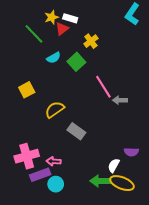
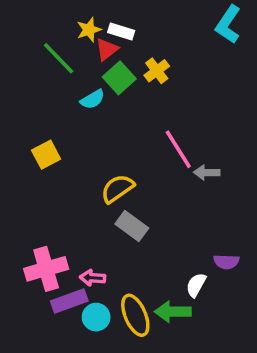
green square: (76, 62) -> (119, 78), moved
yellow semicircle: (55, 109) -> (117, 189), moved
yellow ellipse: (122, 183) -> (135, 315), moved, turned 45

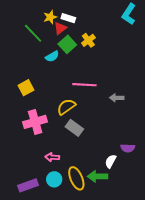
pink line: (178, 149) -> (84, 85), moved, turned -55
pink cross: (46, 269) -> (35, 122), moved
purple rectangle: (69, 301) -> (28, 185), moved

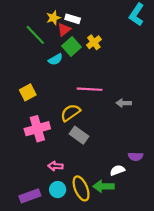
white semicircle: (111, 161) -> (117, 170), turned 40

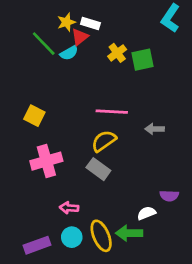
green square: (71, 47) -> (143, 60), moved, turned 30
cyan semicircle: (55, 59) -> (69, 53), moved
yellow square: (28, 92) -> (34, 116), turned -35
yellow semicircle: (70, 113) -> (104, 141), moved

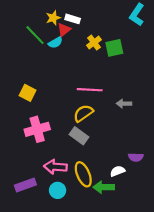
pink arrow: (69, 208) -> (55, 167), size x1.5
yellow ellipse: (101, 236) -> (83, 174), moved
purple rectangle: (37, 245) -> (25, 185), moved

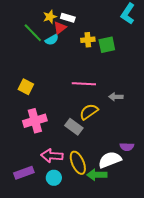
yellow cross: (94, 43) -> (88, 40), turned 32
yellow semicircle: (83, 113) -> (89, 112), moved
white semicircle: (118, 171) -> (110, 160), size x1.6

